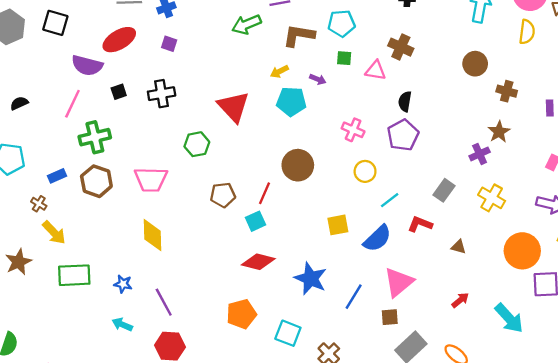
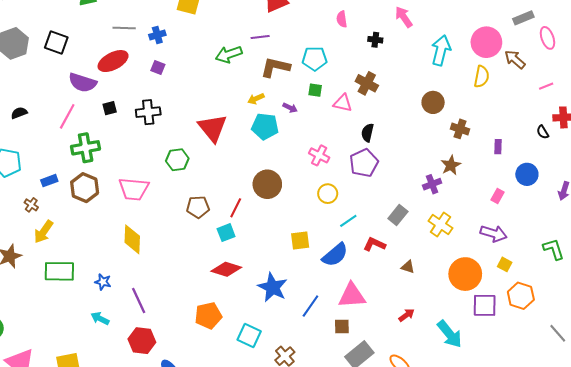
yellow arrow: (54, 233) -> (44, 232), turned 75
pink triangle: (399, 282) -> (352, 296), turned 32

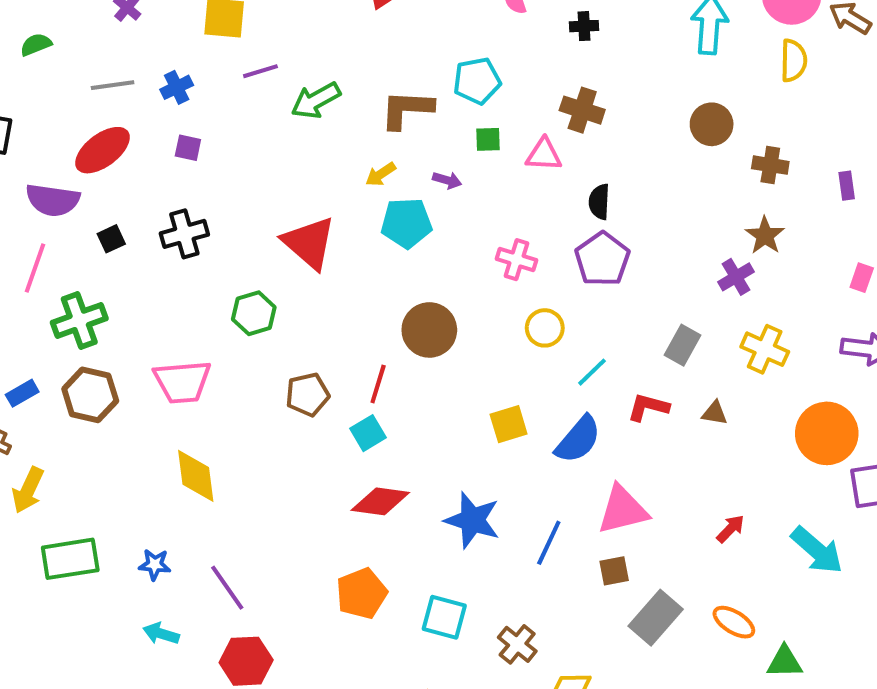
purple line: (260, 37) -> (260, 71), moved
brown triangle: (408, 267) -> (715, 413), moved

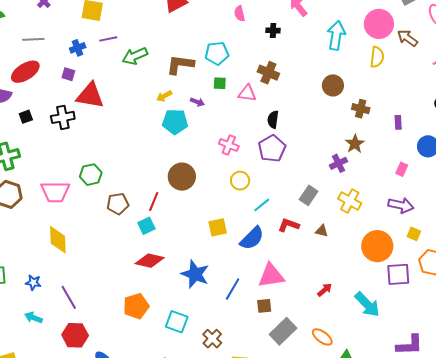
blue cross: (177, 87) -> (78, 48), moved
red triangle: (309, 243) -> (90, 96), moved, turned -36
green hexagon: (254, 313) -> (91, 175), moved

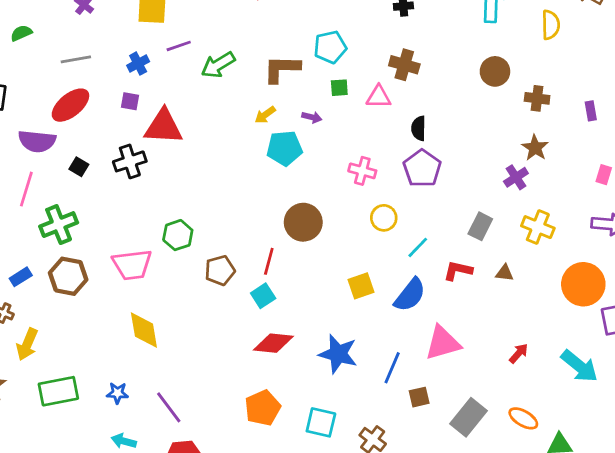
black square: (26, 117) -> (79, 167), turned -32
brown square: (264, 306) -> (419, 397), moved

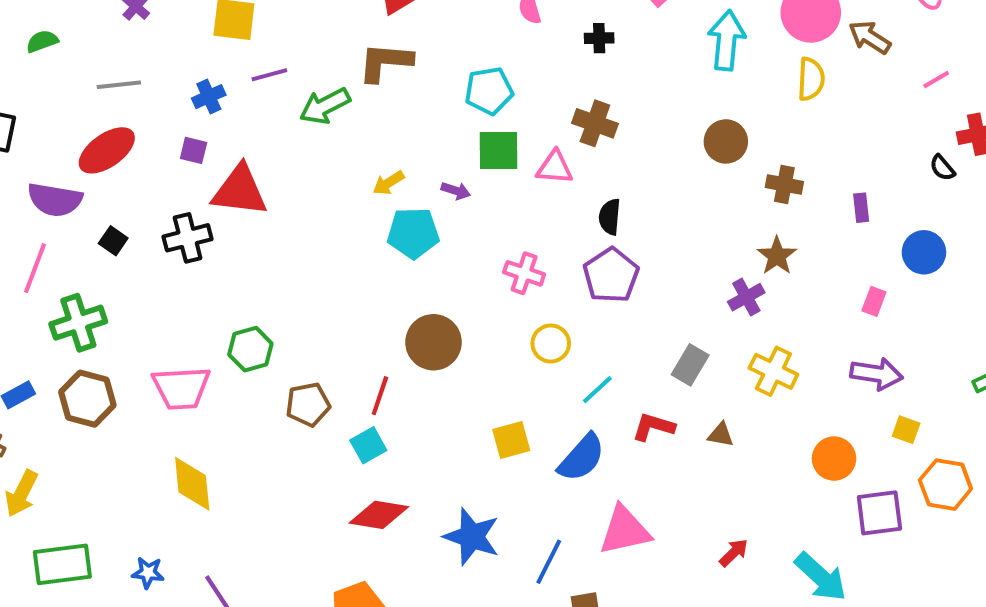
brown L-shape: (282, 69) -> (385, 62), moved
green square: (339, 88) -> (499, 150), size x1.6
orange circle: (583, 284) -> (834, 459), size x0.7

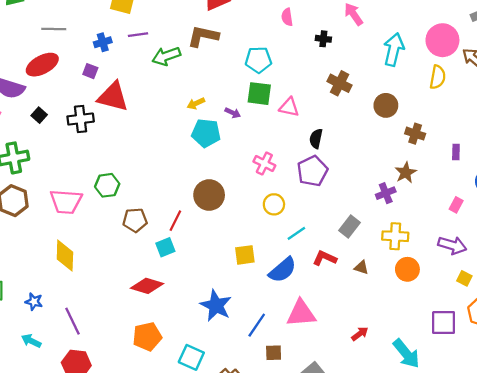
brown cross: (595, 123) -> (340, 83), moved
yellow cross: (773, 371) -> (395, 236), turned -30
orange circle: (834, 459) -> (407, 269), moved
red diamond: (379, 515) -> (147, 286), moved

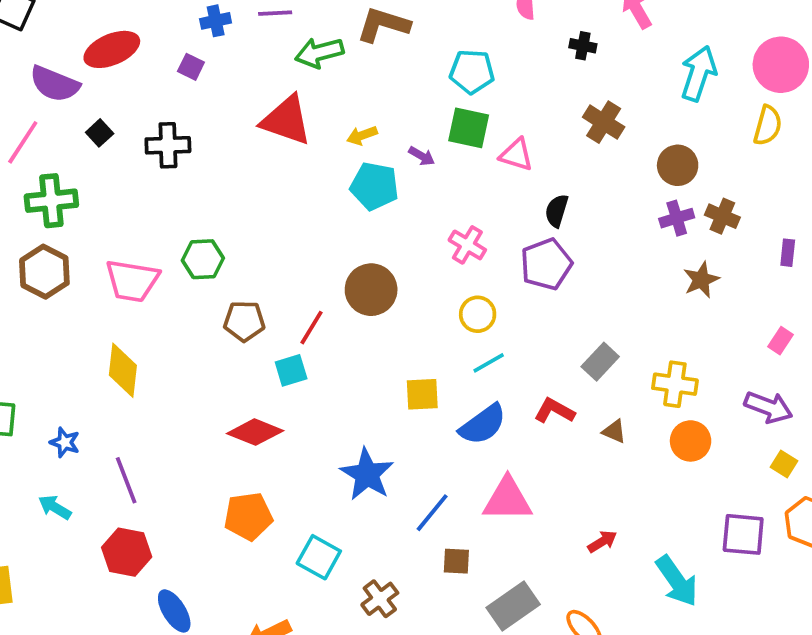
red triangle: (113, 97) -> (286, 120), moved
purple cross: (386, 193) -> (677, 218), moved
cyan line: (296, 233) -> (489, 363), moved

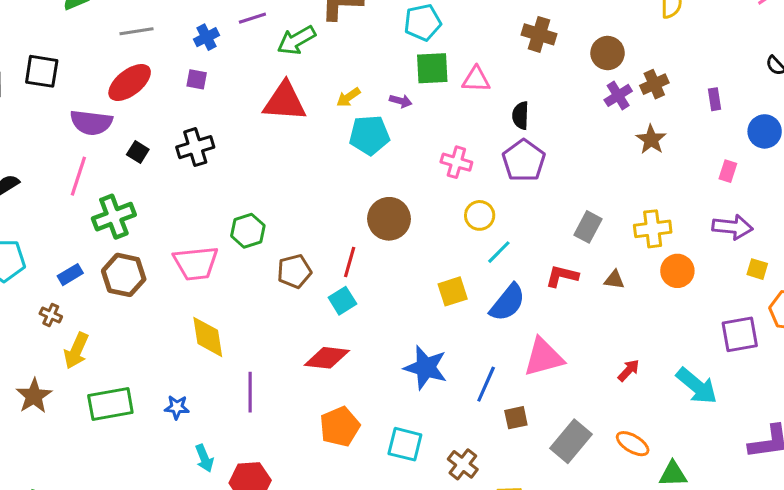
brown cross: (722, 216) -> (654, 84), turned -32
purple line: (126, 480) -> (250, 392), moved, turned 36
cyan arrow: (55, 507) -> (204, 458), moved, turned -128

